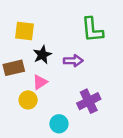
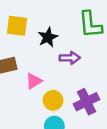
black star: (42, 55) -> (48, 37), moved
yellow circle: (28, 100) -> (53, 100), moved

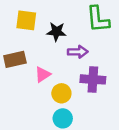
black star: (48, 37) -> (56, 32), turned 30
purple cross: (87, 102) -> (93, 79), moved, turned 30

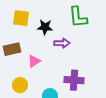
purple cross: (93, 79) -> (74, 80), moved
yellow circle: (61, 93) -> (20, 85), moved

